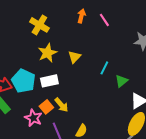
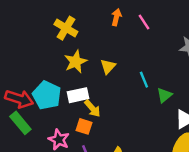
cyan line: (104, 68) -> (144, 80), turned -48
yellow arrow: (61, 105) -> (92, 108), moved
orange square: (46, 107) -> (84, 126), moved, turned -32

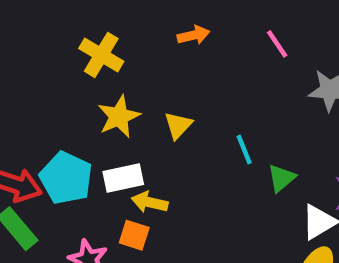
orange arrow: (116, 17) -> (194, 35), turned 63
pink line: (144, 22) -> (277, 44), moved
yellow arrow: (92, 108) -> (150, 202), turned 144

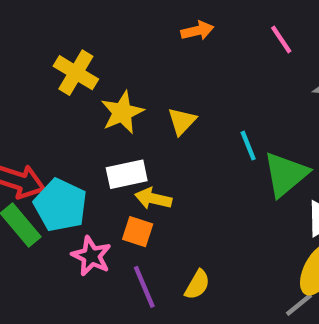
yellow cross: (101, 55) -> (76, 73), moved
cyan pentagon: (66, 178) -> (60, 205), moved
green triangle: (281, 178) -> (286, 174), size x1.6

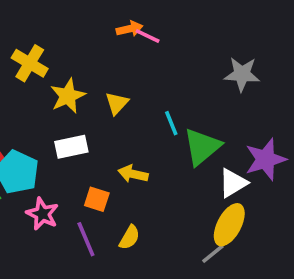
pink line: (281, 40) -> (148, 36), moved, turned -30
yellow arrow: (153, 199) -> (133, 174), moved
orange square: (138, 232) -> (97, 199), moved

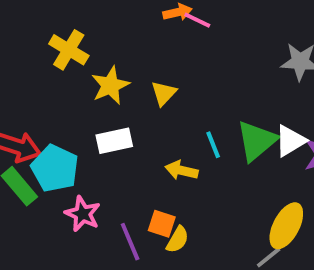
cyan line: (171, 123) -> (213, 145), moved
white triangle: (233, 183) -> (290, 141), moved
orange square: (97, 199) -> (162, 224), moved

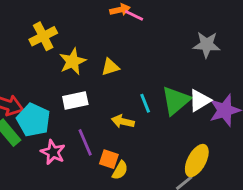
yellow cross: (69, 50) -> (43, 36), turned 32
yellow triangle: (164, 93) -> (110, 67), turned 30
purple line: (130, 242) -> (85, 142), moved

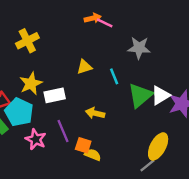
gray star: (207, 45) -> (139, 48), moved
yellow star: (73, 61) -> (31, 83), moved
cyan line: (145, 103) -> (114, 76), moved
yellow semicircle: (120, 170) -> (93, 155), turned -98

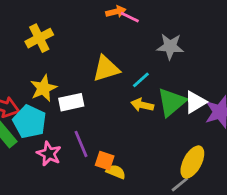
yellow triangle: (84, 67) -> (106, 69), size x1.5
cyan line: (114, 76) -> (141, 80), turned 70
yellow arrow: (95, 113) -> (142, 105), moved

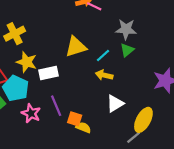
yellow cross: (39, 38) -> (15, 34), moved
yellow star: (43, 88) -> (27, 62), turned -30
green triangle: (172, 102) -> (127, 50), moved, size x0.6
white triangle: (195, 102) -> (115, 104), moved

